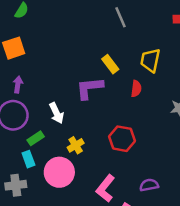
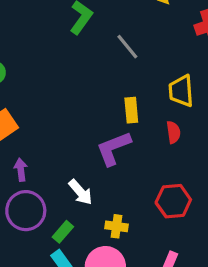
yellow rectangle: (110, 64) -> (131, 110), turned 48
yellow cross: (76, 145) -> (116, 226), turned -35

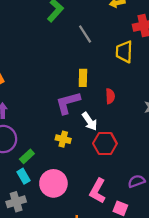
yellow trapezoid: (181, 91) -> (124, 52), moved
white arrow: (80, 192) -> (90, 121), moved
yellow cross: (116, 226) -> (63, 139), moved

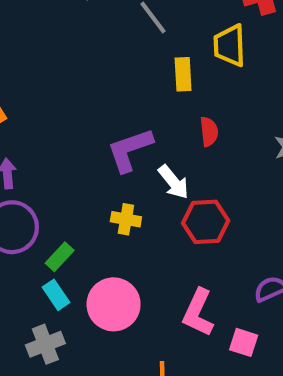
yellow rectangle: (83, 78) -> (183, 74), moved

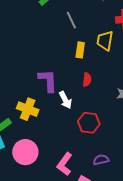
purple L-shape: (130, 150) -> (48, 81), turned 95
yellow cross: (126, 219) -> (28, 109), moved, size x1.5
red hexagon: (206, 222) -> (89, 123), moved

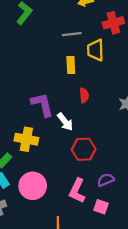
gray line: (71, 20) -> (72, 34), moved, turned -60
red hexagon: (89, 123) -> (84, 149), moved
purple semicircle: (101, 160) -> (106, 180), moved

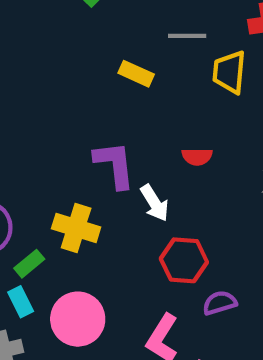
yellow rectangle: (71, 65) -> (136, 74), moved, turned -70
red semicircle: (84, 95) -> (197, 157), turned 88
purple semicircle: (106, 180) -> (220, 303), moved

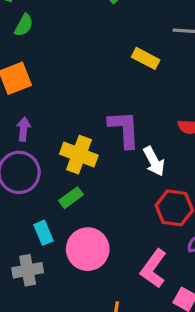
yellow cross: (76, 228) -> (79, 155), moved
green rectangle: (29, 264) -> (71, 198), moved

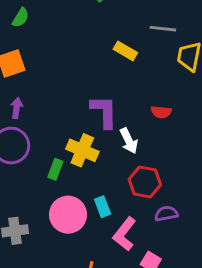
yellow cross: (79, 155) -> (82, 150), moved
green rectangle: (71, 198) -> (55, 169), turned -36
cyan rectangle: (44, 233) -> (103, 207), moved

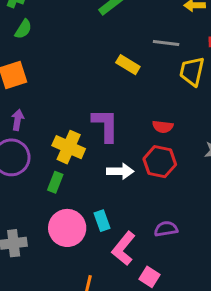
white arrow: (129, 141) -> (120, 171), moved, turned -65
yellow cross: (82, 150) -> (69, 147), moved
red hexagon: (145, 182) -> (160, 162), moved

